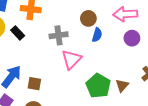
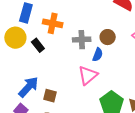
gray cross: (59, 35) -> (82, 40), moved
blue semicircle: (97, 35) -> (98, 55), moved

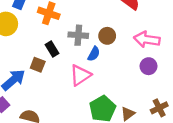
black rectangle: (38, 45) -> (52, 49), moved
brown square: (50, 96) -> (38, 65), moved

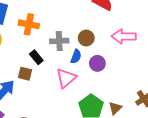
purple circle: (149, 66) -> (97, 63), moved

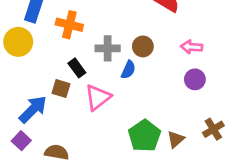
pink arrow: (124, 36) -> (192, 47), size x0.7
purple circle: (97, 63) -> (195, 79), moved
pink triangle: (66, 78) -> (98, 97), moved

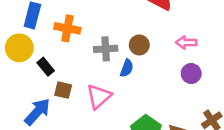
black rectangle: (77, 68) -> (46, 67), moved

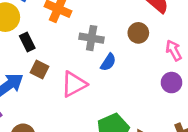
pink arrow: (186, 43) -> (174, 50), turned 48
brown circle: (139, 45) -> (138, 33), moved

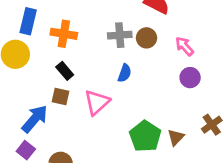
gray cross: (92, 38) -> (120, 35), moved
black rectangle: (27, 42) -> (65, 71), moved

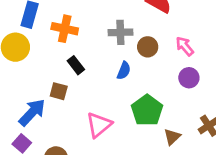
brown circle: (147, 38) -> (148, 47), moved
black rectangle: (65, 71) -> (76, 65), moved
pink triangle: (97, 102) -> (99, 125), moved
green pentagon: (145, 136) -> (147, 110), moved

